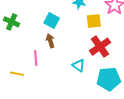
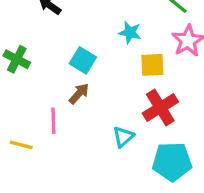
brown arrow: (50, 41) -> (79, 94), turned 56
cyan triangle: (78, 65) -> (123, 137), turned 40

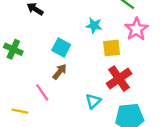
pink line: (53, 121) -> (42, 92), turned -30

